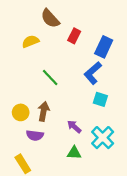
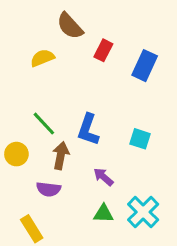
blue L-shape: (93, 73) -> (88, 130), moved, turned -30
green line: (50, 77) -> (44, 124), moved
yellow circle: (21, 112) -> (16, 154), moved
cyan cross: (103, 138) -> (143, 212), moved

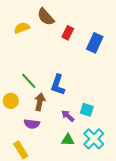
yellow semicircle: (42, 58) -> (22, 28), moved
cyan square: (140, 139) -> (87, 110), moved

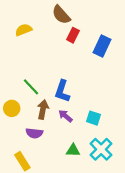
brown semicircle: (46, 17) -> (61, 15), moved
purple arrow: (68, 116) -> (65, 116), moved

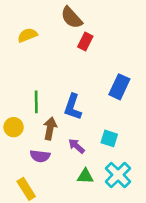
blue rectangle: (102, 46) -> (119, 87), moved
green line: (31, 87) -> (36, 102), turned 42
purple arrow: (65, 116) -> (77, 146), moved

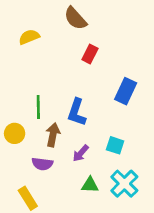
red rectangle: (85, 42) -> (90, 54), moved
purple arrow: (77, 146) -> (81, 153), turned -90

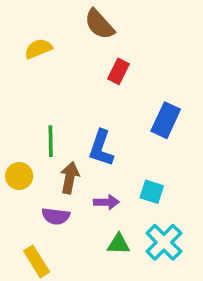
purple arrow: (81, 153) -> (106, 202), turned -132

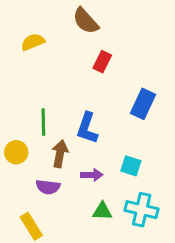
cyan cross: (164, 242) -> (142, 210), turned -32

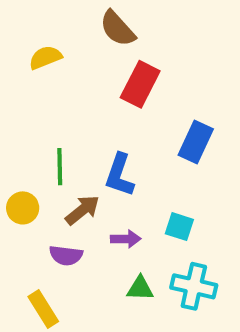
red rectangle: (102, 62) -> (140, 84), size x1.5
brown arrow: (60, 154) -> (82, 210), turned 40

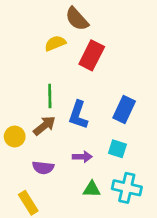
yellow semicircle: (45, 57) -> (55, 43), moved
blue rectangle: (196, 142) -> (124, 109), moved
green line: (60, 167) -> (50, 96), moved
brown arrow: (82, 210) -> (44, 126), moved

